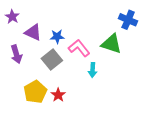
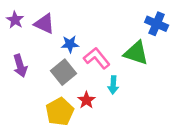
purple triangle: (33, 32) -> (44, 24), moved
yellow pentagon: (35, 92) -> (60, 112), moved
red star: (58, 95) -> (86, 100), moved

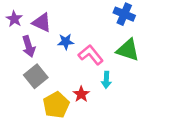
blue cross: (157, 24) -> (124, 14), moved
purple arrow: (20, 66) -> (29, 46), moved
gray square: (64, 72) -> (36, 76), moved

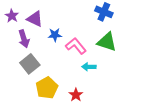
cyan arrow: (106, 80) -> (89, 67), turned 88
red star: (81, 94) -> (76, 95), moved

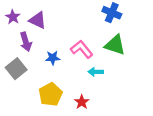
blue star: (55, 35) -> (53, 58), moved
gray square: (30, 64) -> (16, 69), moved

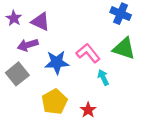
purple arrow: (26, 42) -> (28, 45), turned 90
blue star: (53, 58) -> (57, 62), size x1.5
cyan arrow: (96, 72) -> (103, 77), turned 64

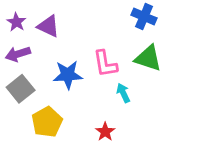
purple arrow: (28, 45) -> (18, 54), moved
pink L-shape: (88, 53) -> (105, 64), turned -150
yellow pentagon: (54, 102) -> (47, 122), moved

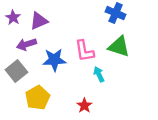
purple triangle: (48, 26) -> (39, 21), turned -48
purple arrow: (18, 54) -> (26, 44), moved

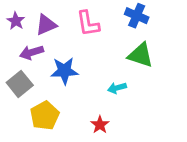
pink L-shape: (84, 51) -> (88, 24), moved
cyan arrow: (99, 74) -> (117, 88), turned -80

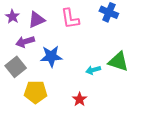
green triangle: (141, 55) -> (118, 62), moved
yellow pentagon: (45, 115) -> (36, 92), turned 30

